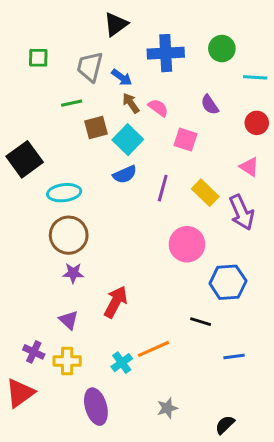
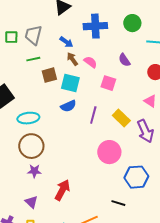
green square: (38, 58) -> (11, 37), moved
gray trapezoid: (90, 67) -> (33, 35), moved
cyan square: (128, 140) -> (70, 83), turned -30

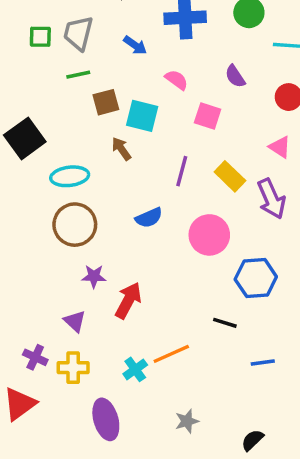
brown arrow: (72, 59) -> (121, 149), moved
blue semicircle: (68, 106) -> (149, 218), moved
purple star: (34, 171) -> (94, 276), moved

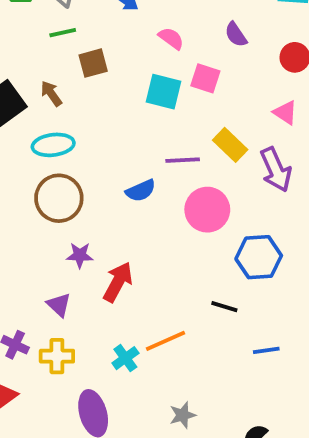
cyan square: (142, 116) -> (164, 92), moved
brown arrow: (121, 149) -> (51, 94), moved
purple line: (182, 171) -> (183, 160), moved, turned 72

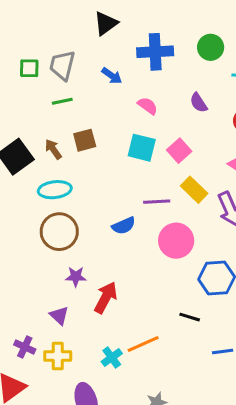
brown square: (93, 63) -> (85, 140), moved
pink square: (205, 78) -> (179, 151), moved, turned 30

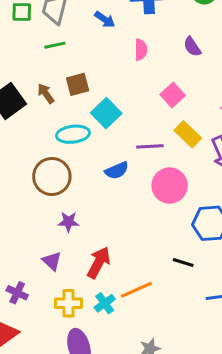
pink semicircle: (148, 106) -> (141, 50), turned 54
cyan square: (142, 148) -> (106, 113), moved, turned 32
cyan ellipse: (55, 190) -> (73, 134), moved
red arrow: (106, 298) -> (99, 263), moved
yellow cross: (58, 356) -> (68, 303), moved

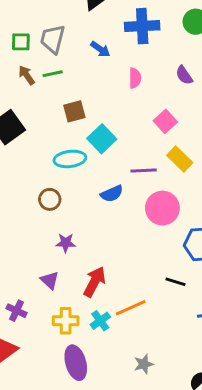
brown arrow: (46, 93) -> (27, 75), moved
brown circle: (52, 176) -> (50, 199), size x0.6

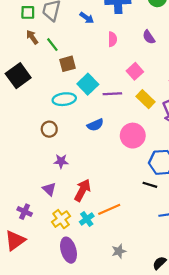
green line: (53, 74) -> (52, 45), moved, turned 64
purple line: (144, 171) -> (112, 94), moved
black line: (175, 282) -> (150, 185), moved
yellow cross: (66, 321) -> (61, 219), turned -36

